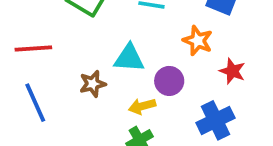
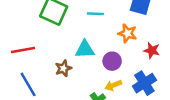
yellow arrow: (142, 106) -> (113, 85), moved

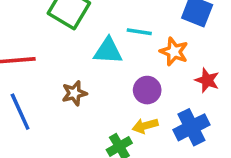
cyan line: (95, 14) -> (139, 32), moved
cyan triangle: (85, 49) -> (108, 51), moved

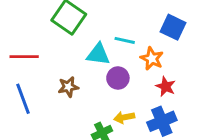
red star: (207, 80) -> (166, 87), moved
purple circle: (147, 90) -> (118, 78), moved

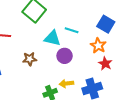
orange star: (152, 59) -> (98, 46), moved
red star: (166, 87) -> (105, 64), moved

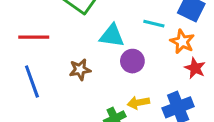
cyan line: (72, 30) -> (154, 24), moved

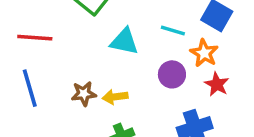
purple circle: (132, 61) -> (172, 74), moved
brown star: (80, 70) -> (84, 94), moved
yellow arrow: (138, 103) -> (115, 97), moved

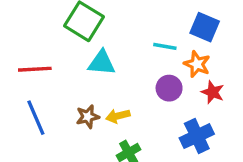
cyan triangle: (124, 41) -> (102, 63), moved

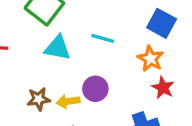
cyan line: (165, 46) -> (103, 38), moved
purple circle: (169, 88) -> (95, 89), moved

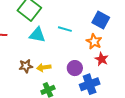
purple circle: (95, 89) -> (75, 68), moved

